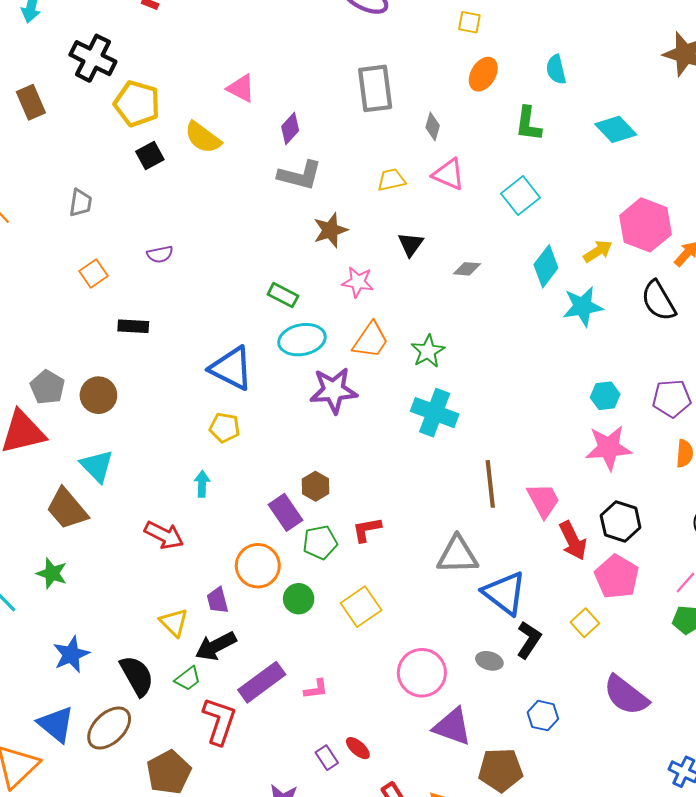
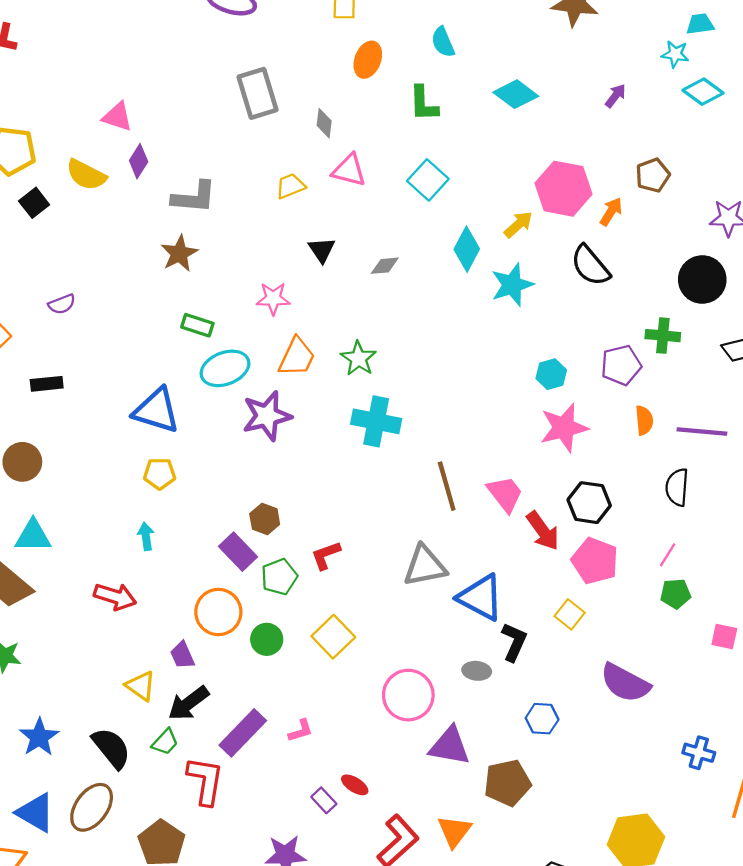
purple diamond: (290, 129) -> (139, 161), moved
brown star: (330, 230) -> (179, 253), moved
cyan triangle: (97, 466) -> (33, 536), turned -36

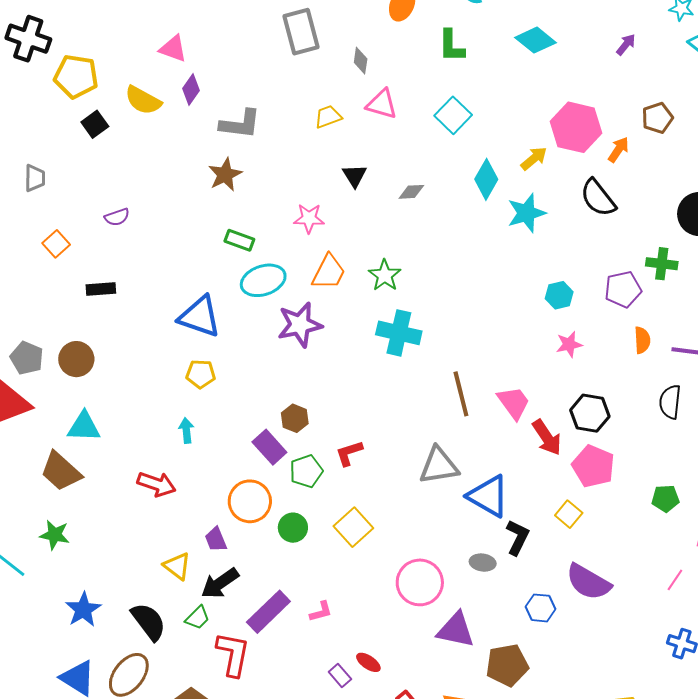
pink star: (564, 428) -> (569, 344), size x0.6
pink line: (668, 555) -> (675, 580), moved
purple semicircle: (625, 683) -> (588, 582), moved

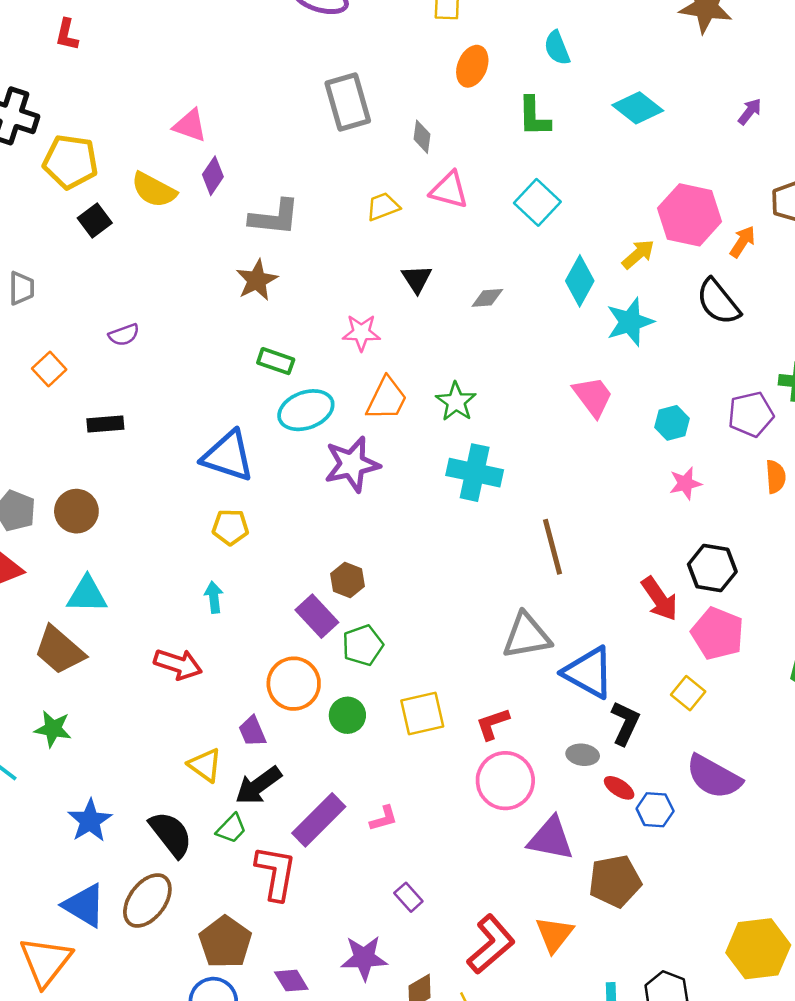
pink trapezoid: (514, 403) -> (593, 396), moved
red L-shape: (349, 453) -> (493, 724), moved
yellow square: (353, 527) -> (422, 714), turned 30
red ellipse: (368, 662) -> (619, 788), moved

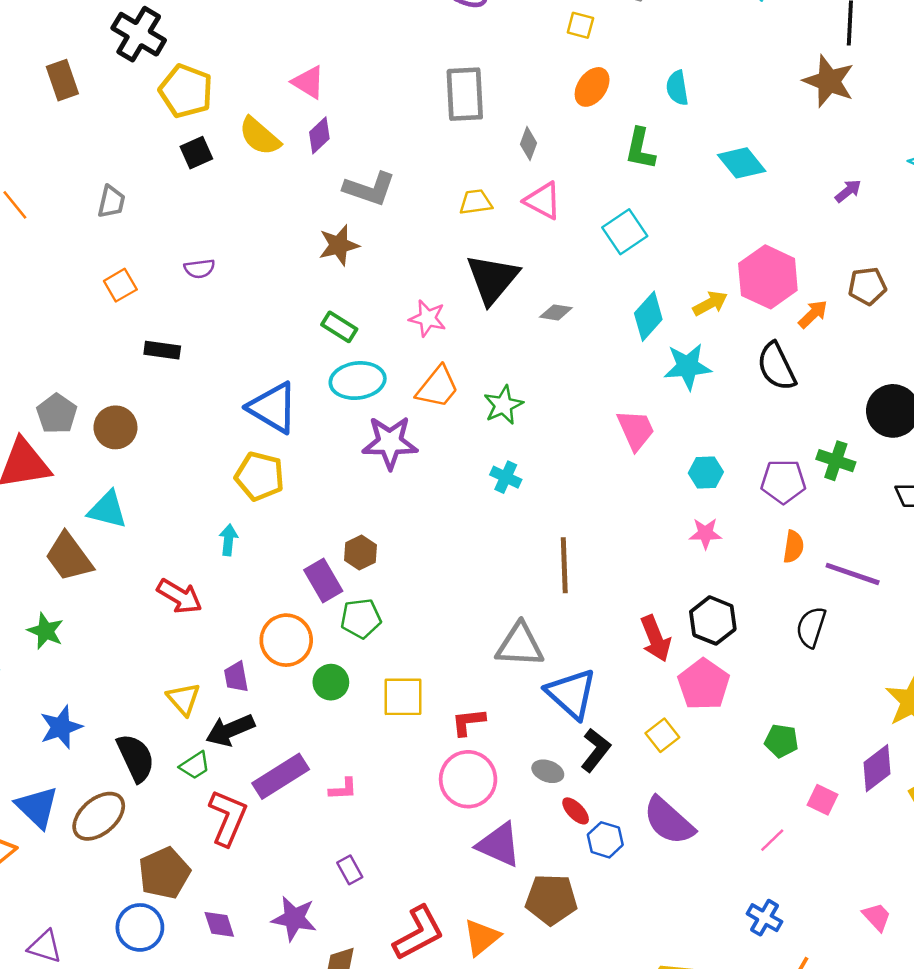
black triangle: (417, 279) -> (492, 279), size x1.8
cyan cross: (475, 473) -> (506, 477), size x0.6
yellow pentagon: (230, 527) -> (260, 476), size x1.4

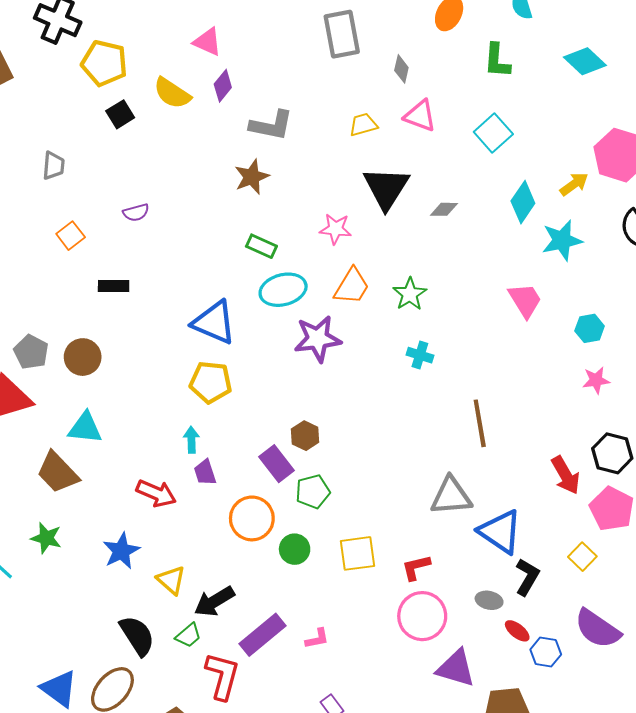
purple trapezoid: (236, 677) -> (205, 472), moved
blue star: (61, 727) -> (121, 551), moved

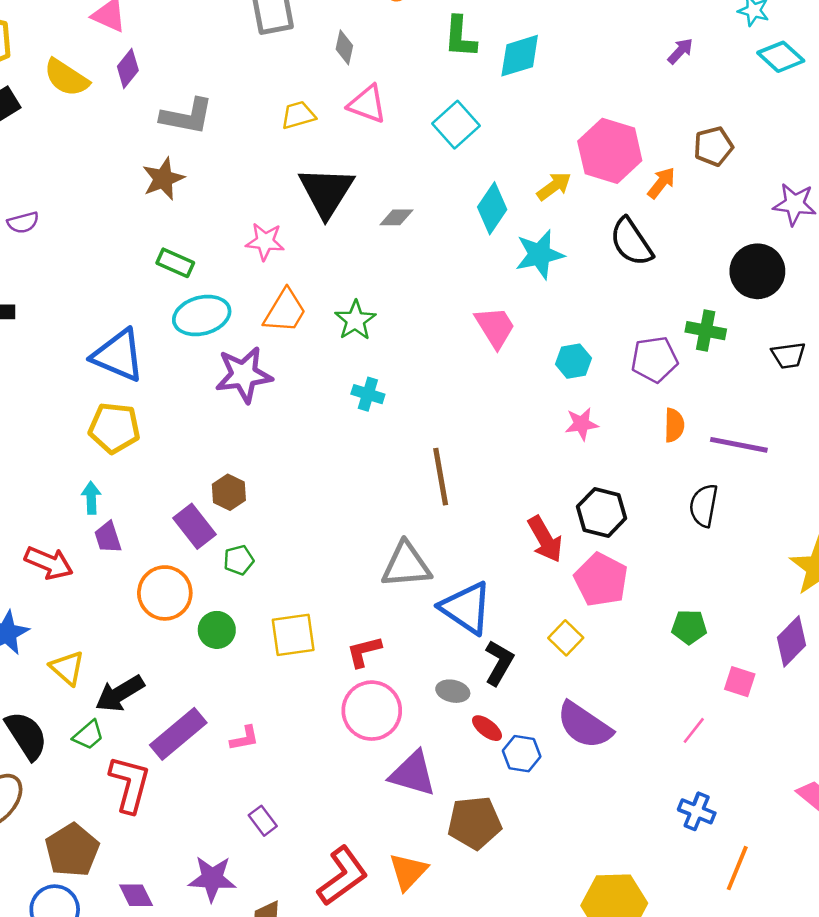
cyan diamond: (585, 61) -> (520, 56), moved, turned -60
green pentagon: (313, 492) -> (239, 560), size x0.7

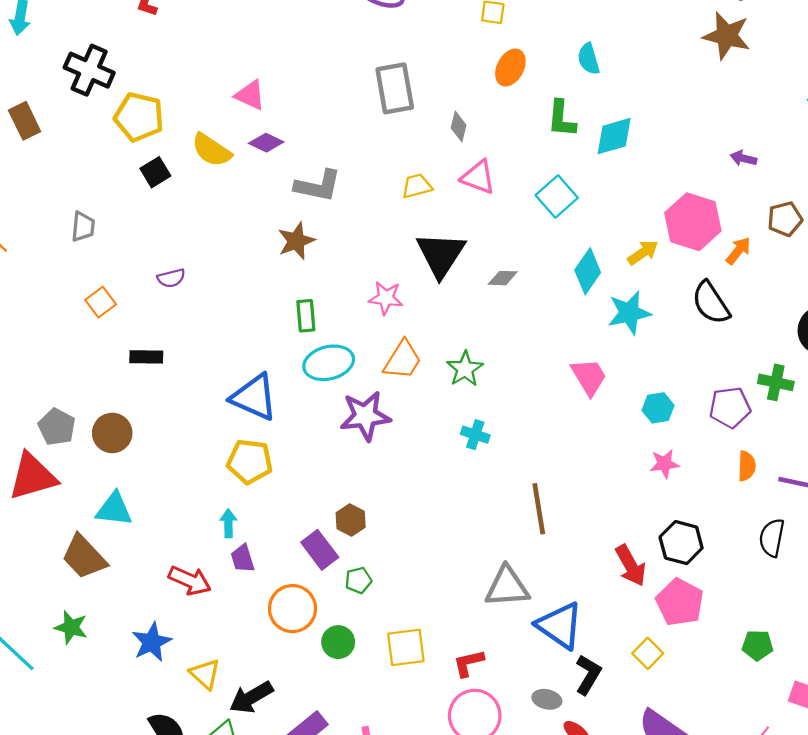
purple arrow: (680, 51) -> (743, 158), moved, turned -120
purple diamond: (128, 68) -> (266, 143), turned 76
green rectangle: (175, 263) -> (306, 316), turned 60

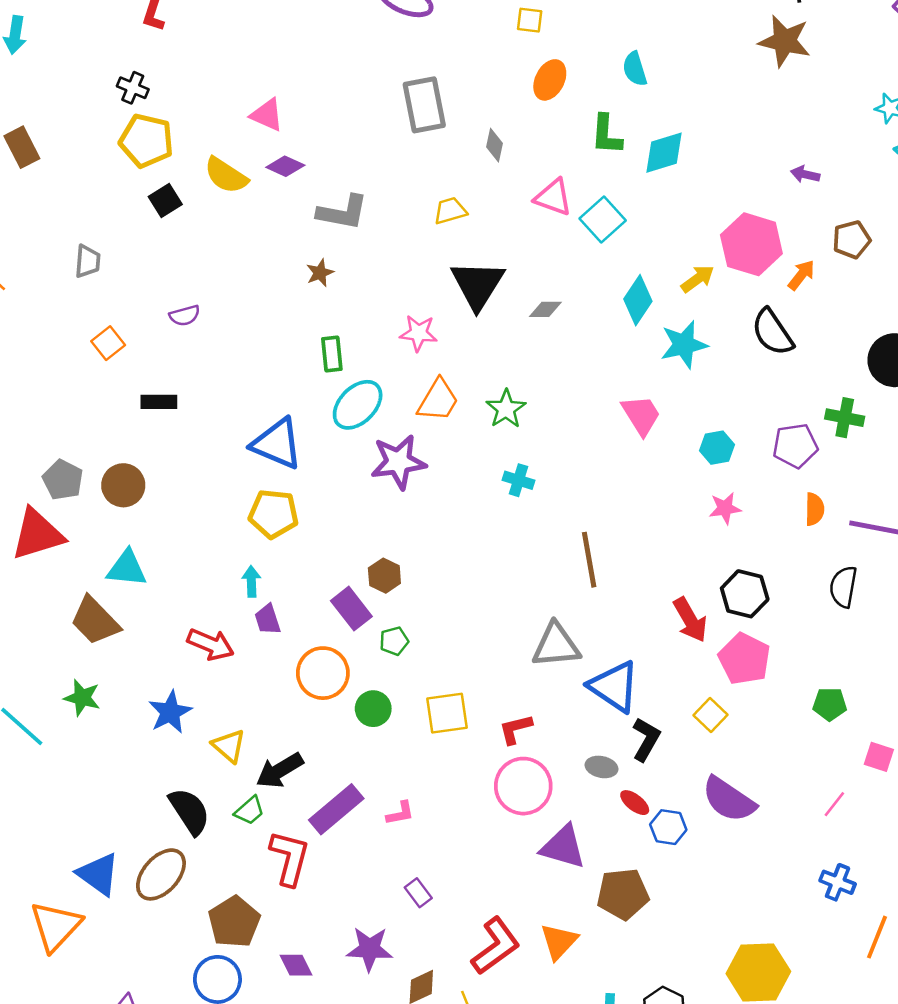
black cross: (89, 70) -> (133, 88), moved, size x0.6
pink triangle: (478, 177) -> (553, 197), moved
brown star: (296, 241) -> (320, 273), size x0.7
cyan ellipse: (329, 363) -> (358, 405), turned -30

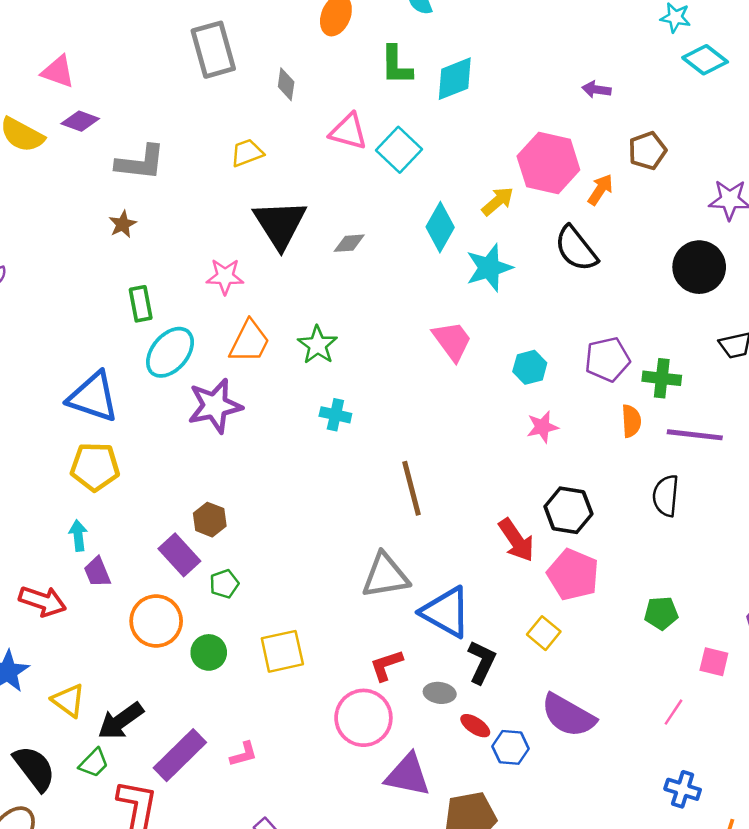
green cross: (845, 418) -> (662, 378), moved
red L-shape: (516, 729) -> (386, 665), moved

